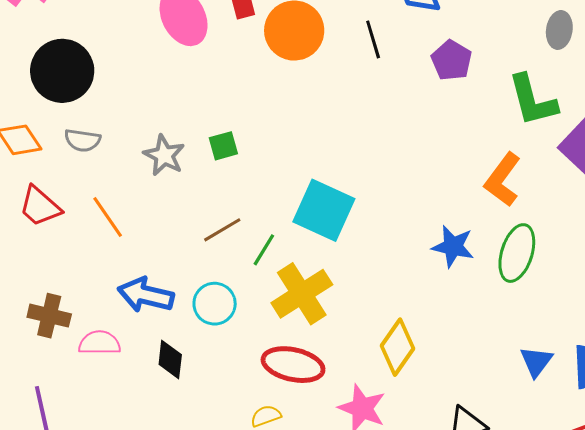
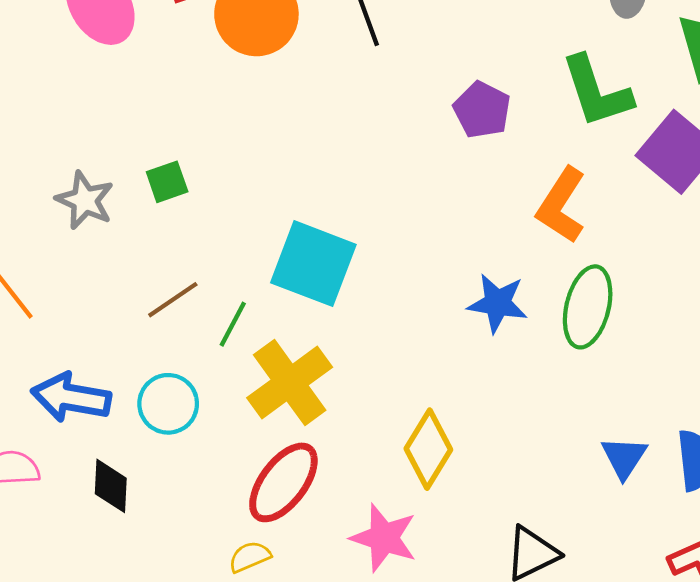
purple pentagon: (452, 60) -> (482, 110), moved
red ellipse: (293, 365) -> (283, 482), turned -62

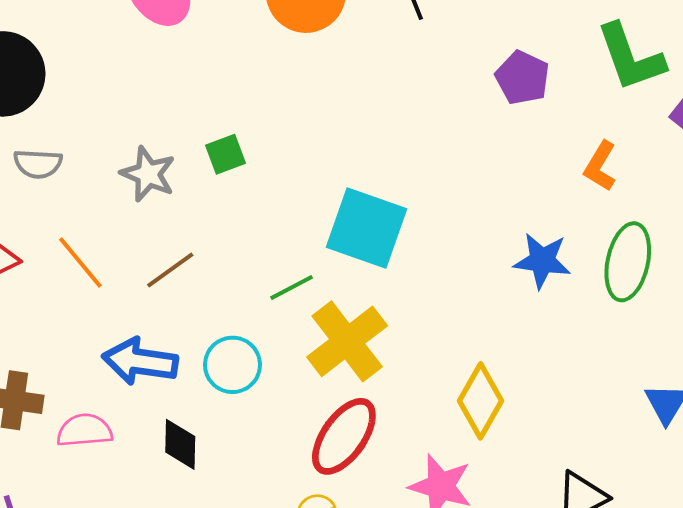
orange L-shape: (561, 205) -> (600, 166), size x0.7
brown line: (173, 300) -> (170, 270), moved
green line: (233, 324) -> (292, 288), turned 36

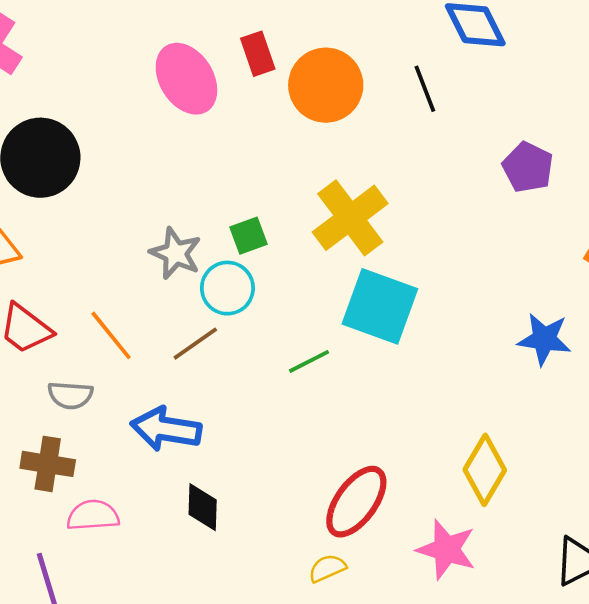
gray semicircle: (38, 164) -> (70, 395), moved
yellow cross: (347, 341) -> (350, 218), moved
cyan circle: (232, 365) -> (227, 288), moved
pink semicircle: (84, 430) -> (93, 515), moved

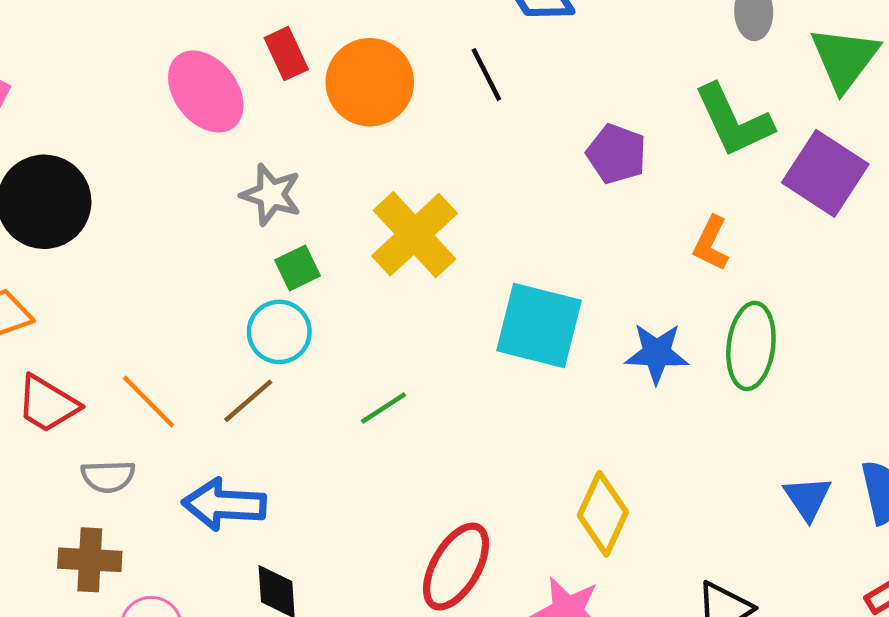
gray star: (176, 253) -> (271, 195), moved
cyan square: (380, 306) -> (539, 325), moved

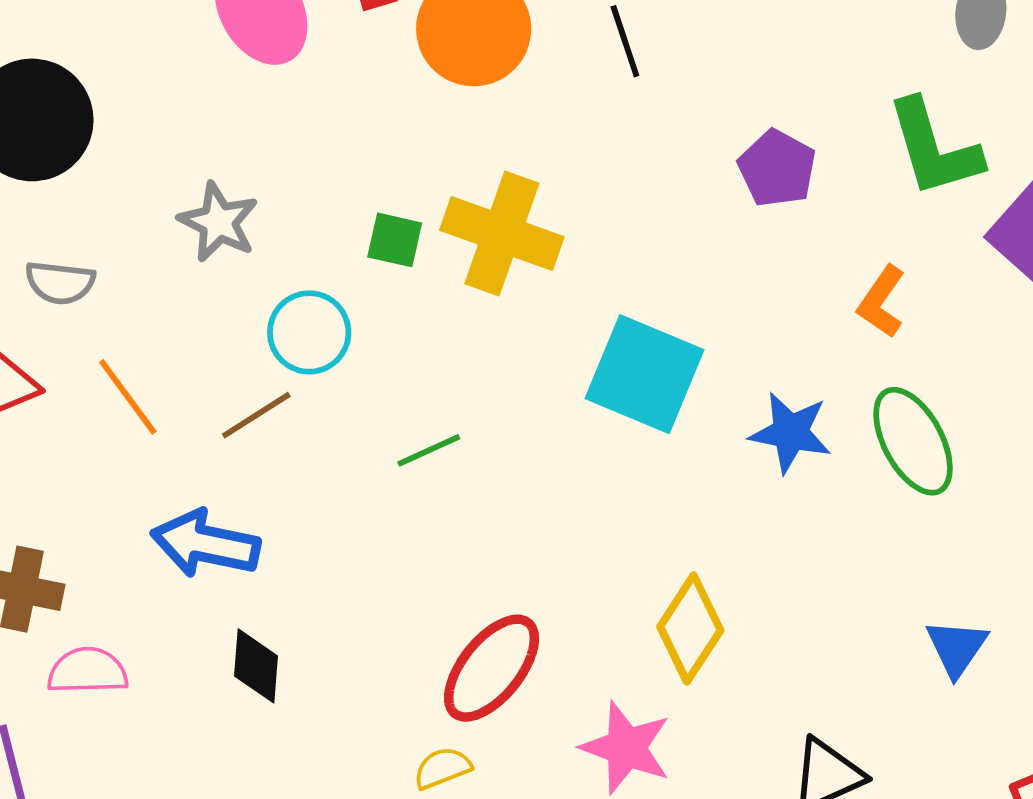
gray star: (271, 195) -> (218, 222), moved
yellow cross: (415, 235) -> (502, 233), turned -36
green square: (297, 268) -> (395, 240), moved, turned 30
green ellipse: (751, 346) -> (913, 441), turned -44
gray semicircle: (108, 476) -> (60, 283), moved

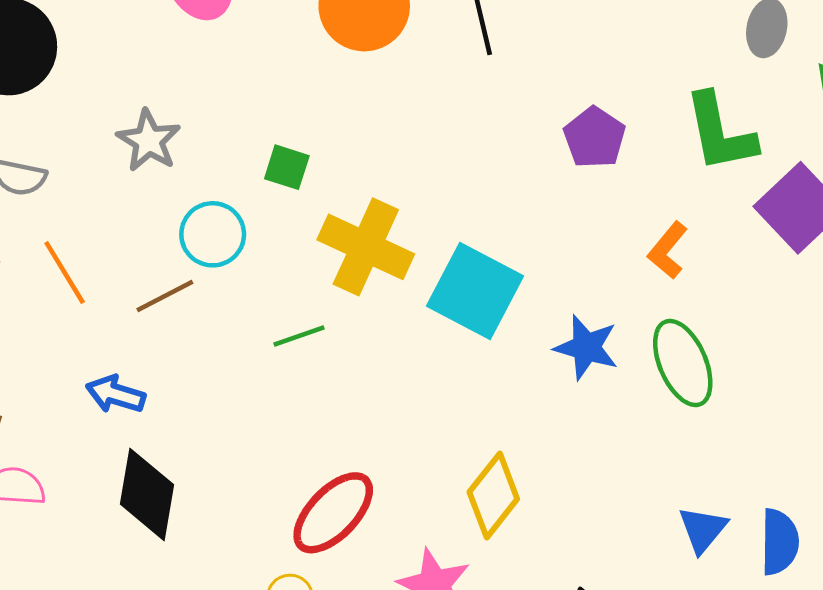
yellow cross: (502, 233) -> (366, 247), moved
blue arrow: (205, 544) -> (116, 394), size x0.7
black diamond: (256, 666) -> (147, 494), size x1.5

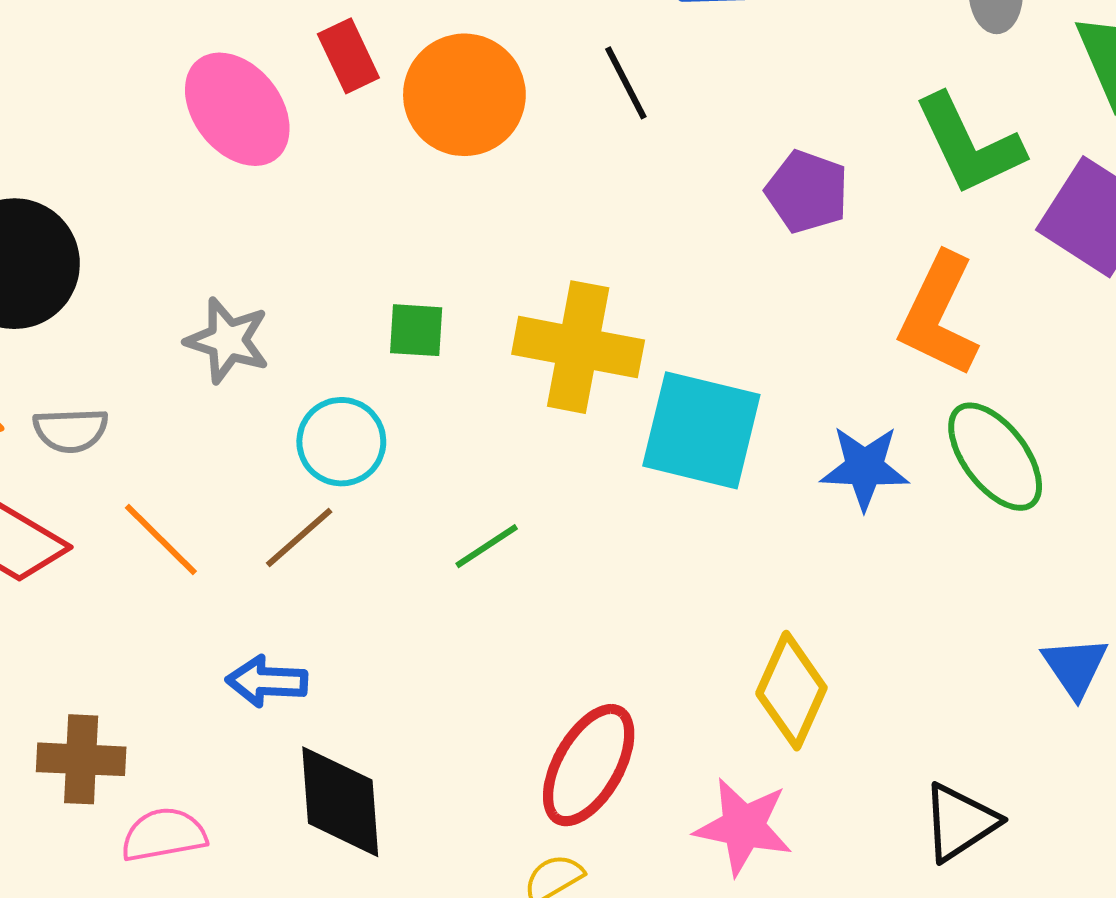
yellow cross: (366, 247) -> (578, 347), moved
orange L-shape: (668, 250) -> (939, 315), size x1.6

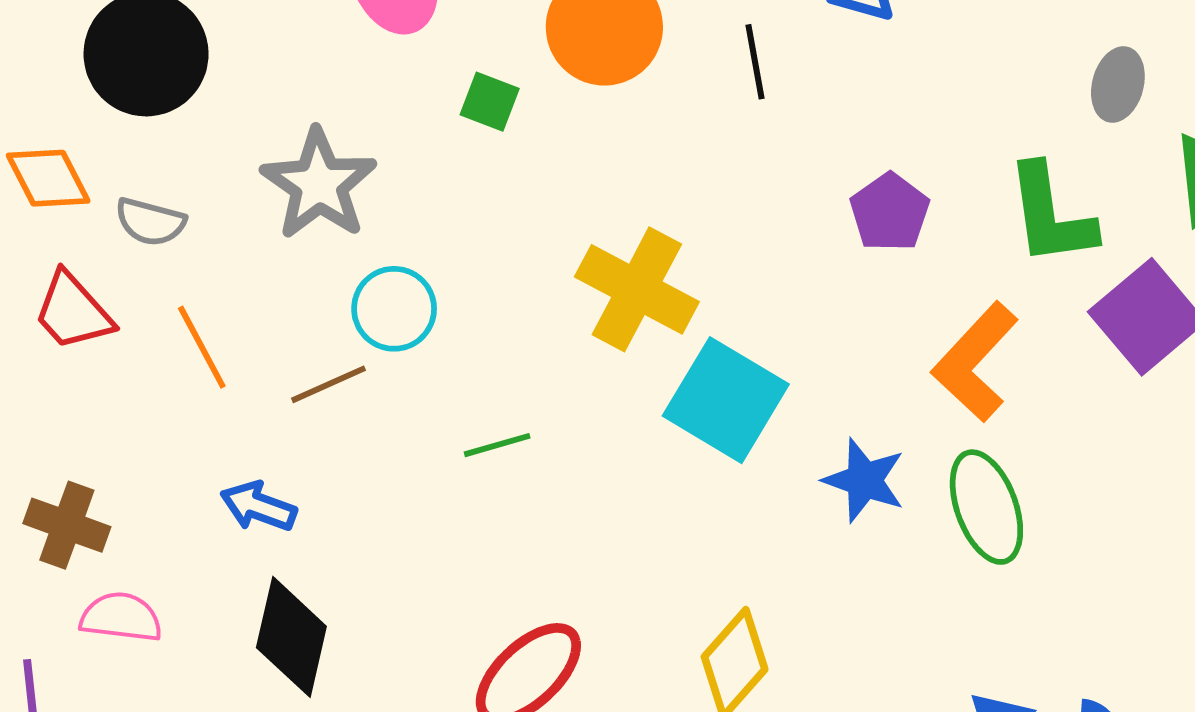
green square: (416, 330) -> (490, 102), moved
gray star: (228, 340) -> (319, 184), size x1.4

